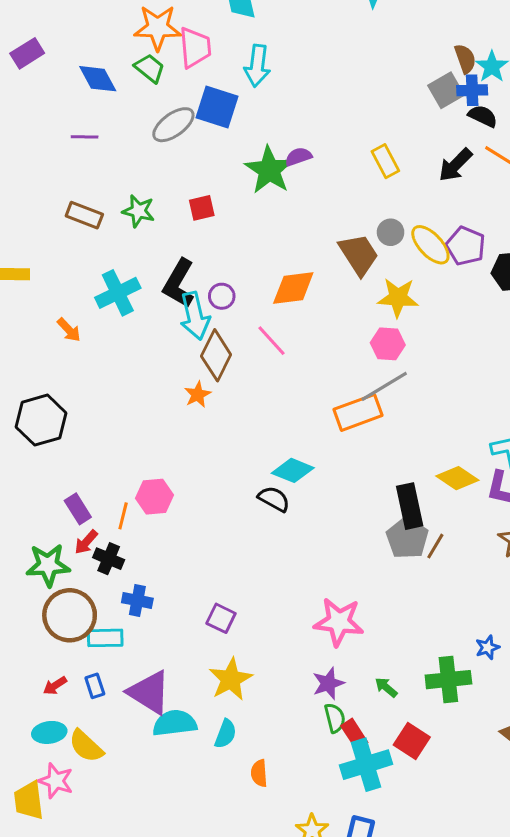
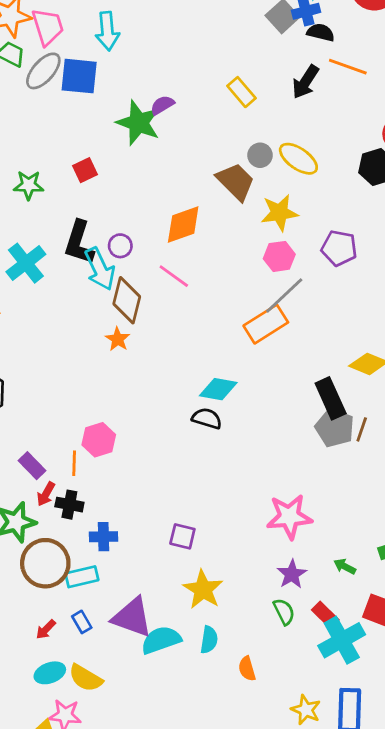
gray ellipse: (173, 125) -> (43, 71), moved
purple pentagon: (466, 246) -> (339, 248), moved
green semicircle: (335, 718) -> (284, 612), moved

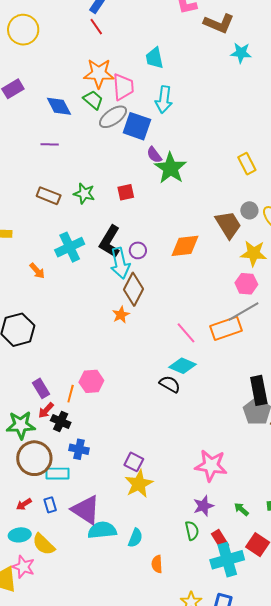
purple semicircle: (162, 105) -> (154, 155), moved, turned -108
pink line: (174, 276) -> (186, 333), moved
yellow star: (203, 590) -> (139, 484), moved

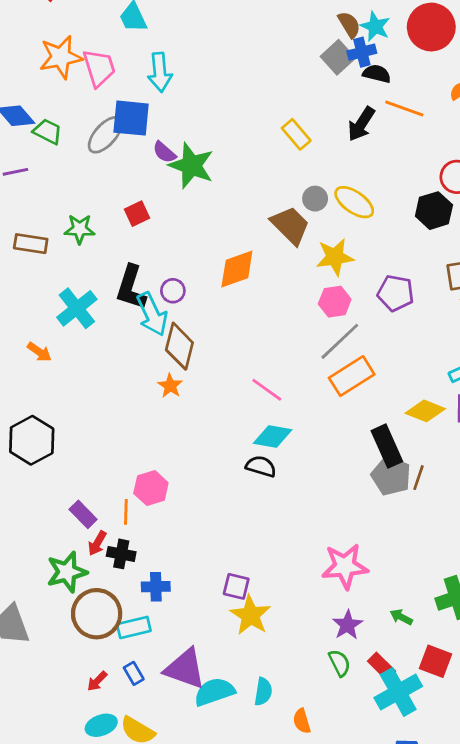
green trapezoid: (93, 100) -> (48, 132), moved
gray ellipse: (113, 117) -> (105, 135), moved
orange rectangle: (226, 328) -> (352, 376), moved

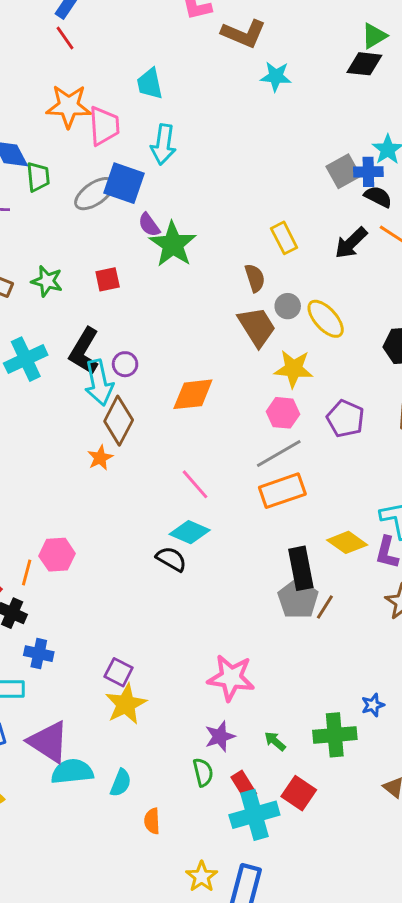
brown semicircle: (349, 25) -> (255, 278), moved
green trapezoid: (48, 132) -> (38, 177), turned 44
orange diamond: (237, 269) -> (193, 394), moved

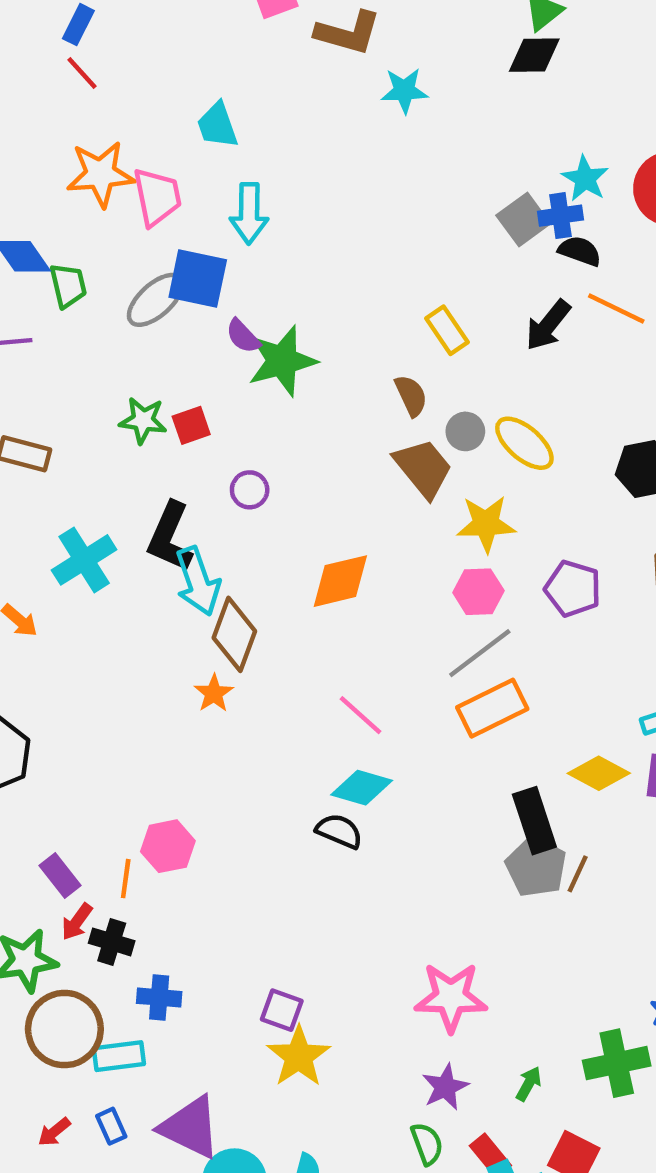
green star: (173, 244) -> (282, 361), turned 30
green star: (47, 281) -> (143, 420), moved
purple circle: (125, 364) -> (250, 490), moved
green arrow: (275, 741) -> (529, 1084), turned 85

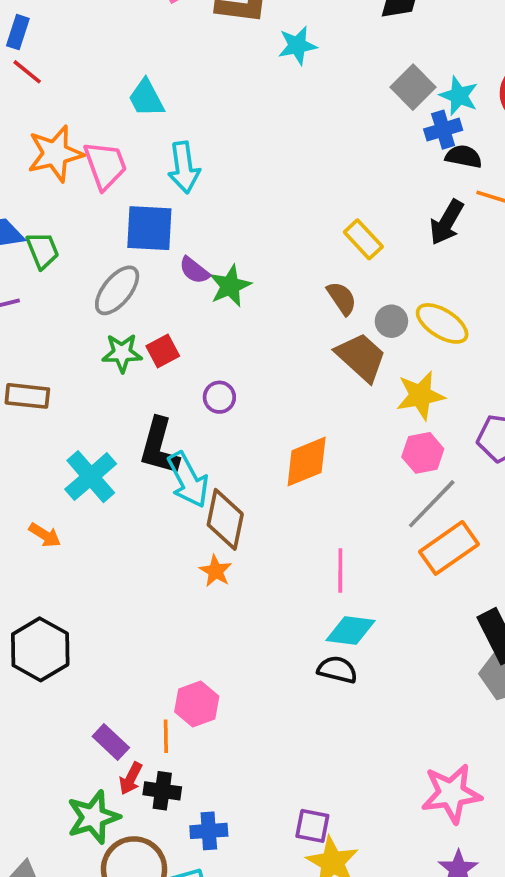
gray square: (523, 219) -> (413, 87), moved
gray ellipse: (156, 300) -> (117, 290), moved
green star: (282, 361) -> (230, 286), size x0.7
pink line: (360, 715) -> (340, 570), turned 57

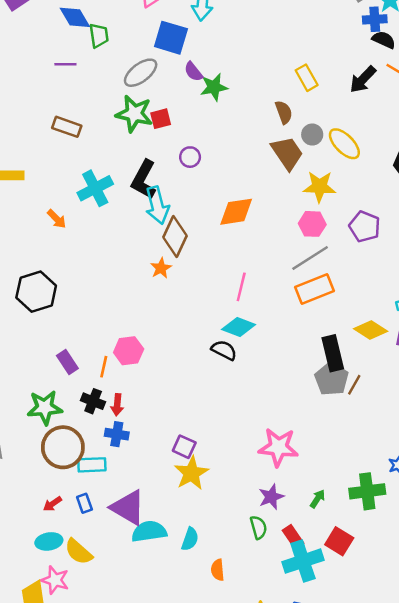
green star: (122, 353) -> (134, 114), size x1.4
red arrow: (131, 778) -> (117, 405), moved, turned -35

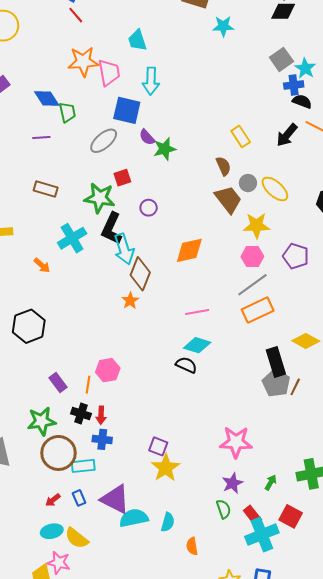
green star: (134, 114) -> (100, 198), moved
pink line: (241, 287) -> (197, 312), turned 70

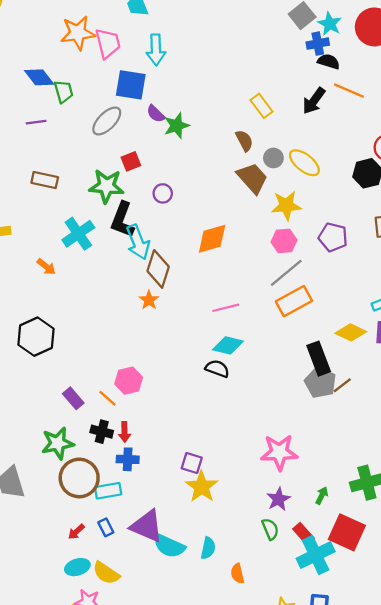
orange line: (88, 385) -> (107, 398), turned -54
brown line: (295, 387) -> (342, 385), turned 30
red square: (291, 516) -> (347, 532), size x1.4
cyan semicircle: (134, 518) -> (169, 546), turned -140

